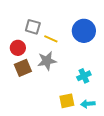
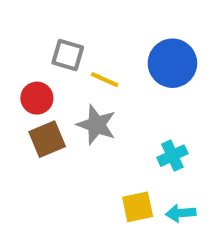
gray star: (47, 61) -> (96, 125), turned 30

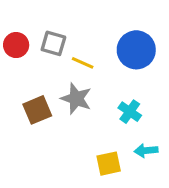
red circle: (37, 98) -> (16, 45), moved
cyan cross: (172, 156) -> (130, 112), moved, turned -30
cyan arrow: (181, 213) -> (146, 151), moved

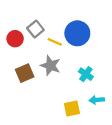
gray square: (53, 43) -> (35, 29), turned 35
red circle: (16, 45) -> (15, 39), moved
blue circle: (136, 50) -> (77, 33), moved

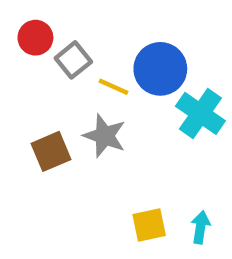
red circle: (15, 39) -> (35, 38), moved
cyan cross: (86, 74) -> (200, 113), moved, size x1.5
cyan arrow: (97, 100) -> (200, 227), moved, turned 104

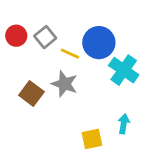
red circle: (35, 38) -> (16, 36), moved
brown square: (51, 151) -> (31, 94), turned -30
cyan arrow: (200, 227) -> (124, 124), moved

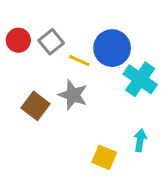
yellow square: (92, 139) -> (104, 157), turned 35

